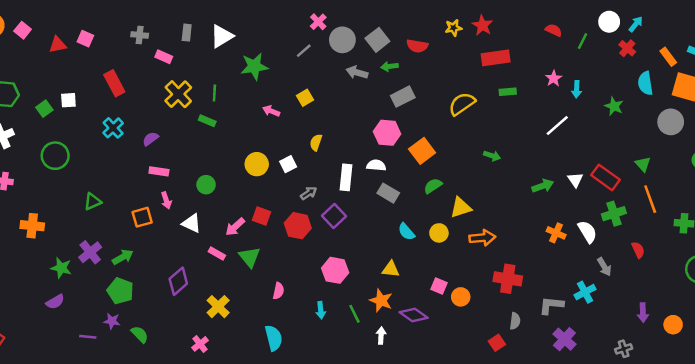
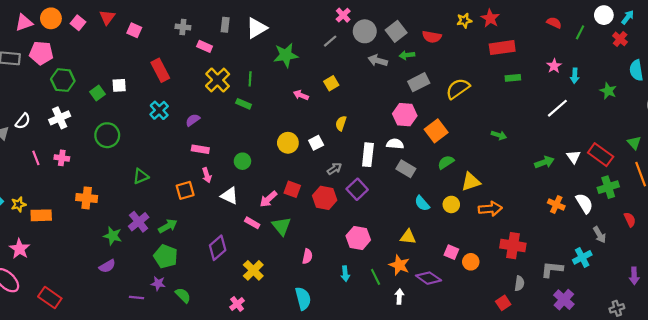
red triangle: (58, 45) -> (107, 17), moved, turned -42
yellow semicircle: (462, 104) -> (458, 89), moved

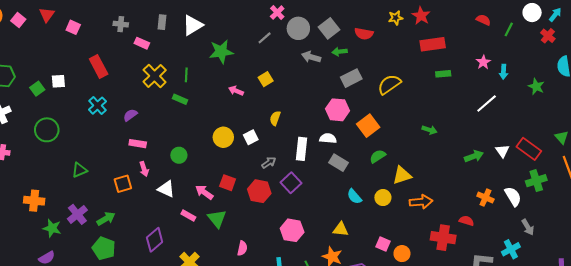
orange cross: (87, 198) -> (34, 201), moved
pink arrow: (268, 199) -> (204, 192), turned 78
red semicircle: (630, 220) -> (466, 221), moved, turned -48

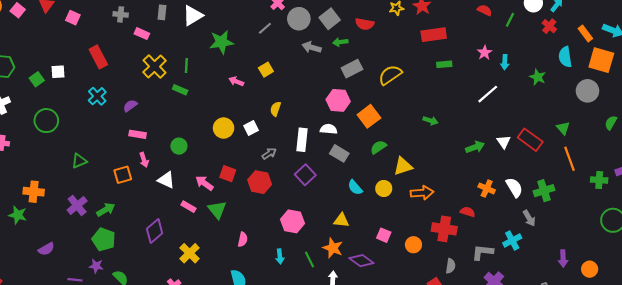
green cross: (536, 181) -> (544, 191), moved
purple square: (291, 183) -> (305, 175), moved
green star: (52, 228) -> (18, 215), moved
orange circle: (402, 254) -> (413, 245), moved

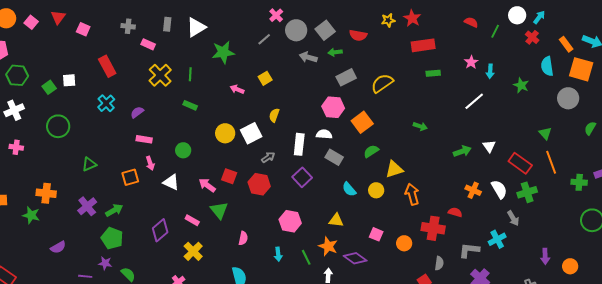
green rectangle: (180, 90) -> (190, 105), moved
white square: (251, 128) -> (251, 133), size x1.5
red rectangle: (530, 140) -> (520, 163), moved
orange arrow: (422, 193) -> (412, 194), turned -100
pink rectangle: (189, 207) -> (192, 220), moved

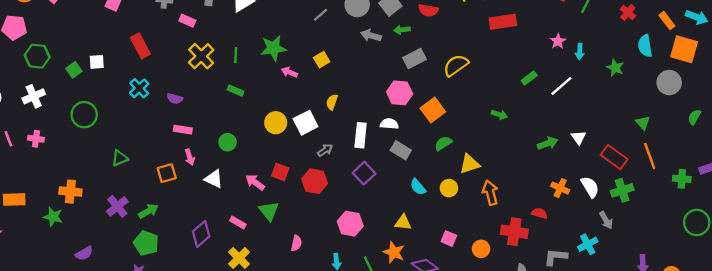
green star: (223, 52) -> (273, 48), moved
green rectangle: (433, 73) -> (529, 78), moved, turned -32
purple semicircle: (137, 112) -> (175, 99), turned -128

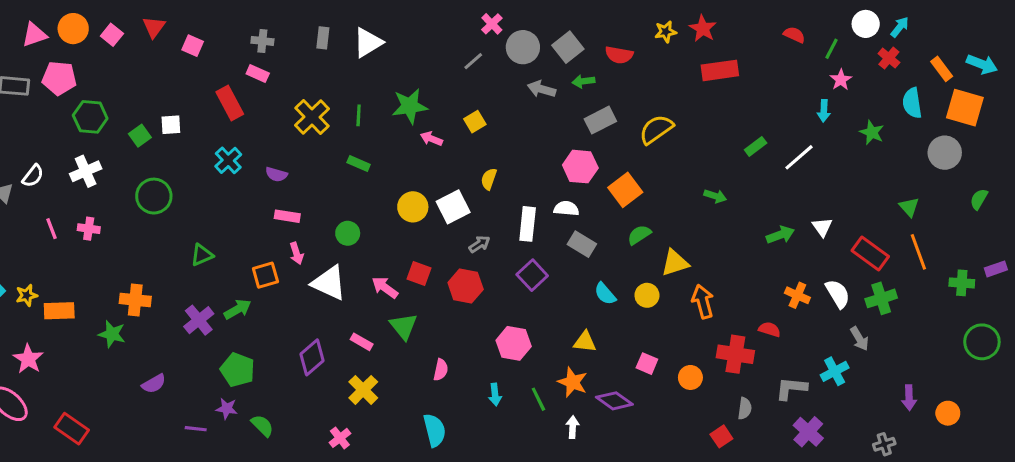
pink rectangle: (187, 21) -> (258, 74), moved
pink star: (558, 41) -> (841, 80), moved
white triangle: (214, 179) -> (329, 283), size x1.4
green arrow: (148, 211) -> (238, 309), moved

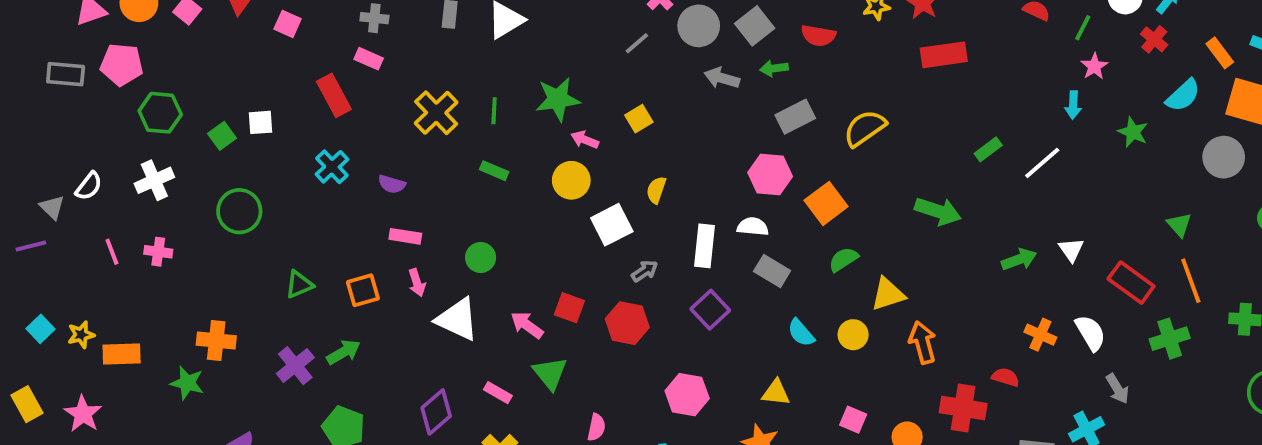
cyan semicircle: (912, 103) -> (1183, 95), turned -124
green arrow: (715, 196) -> (938, 211), size x1.6
yellow circle: (413, 207) -> (571, 180), moved
orange square: (265, 275) -> (363, 290), moved
green cross: (881, 298) -> (1170, 339), moved

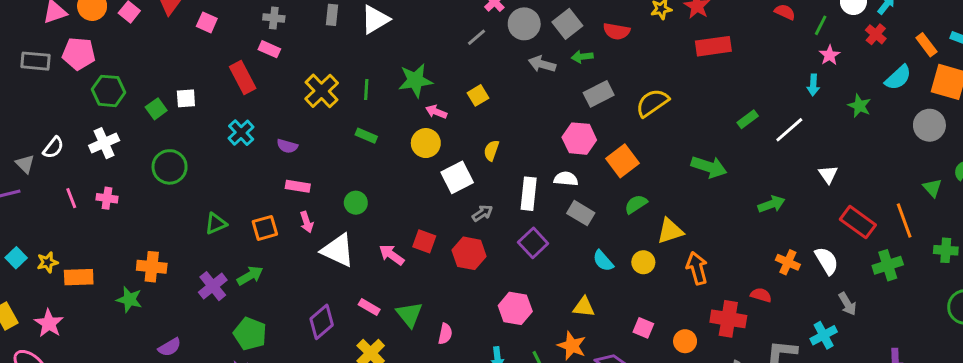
green triangle: (1179, 225) -> (932, 188), moved
white triangle: (1071, 250) -> (828, 174), moved
green triangle: (550, 373) -> (409, 314), moved

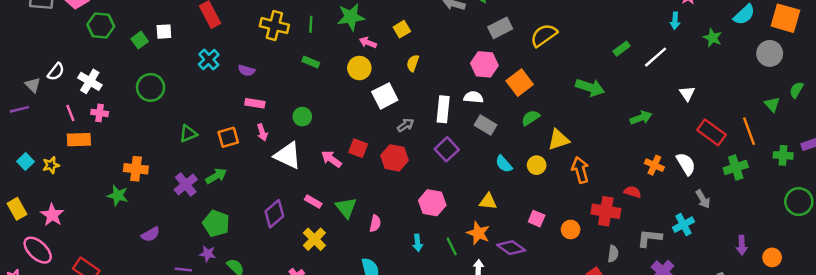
yellow cross: (322, 91) -> (274, 26), turned -32
white cross: (104, 143) -> (90, 81), moved, turned -35
yellow semicircle: (491, 151) -> (413, 63), moved
orange rectangle: (79, 277) -> (79, 140), moved

